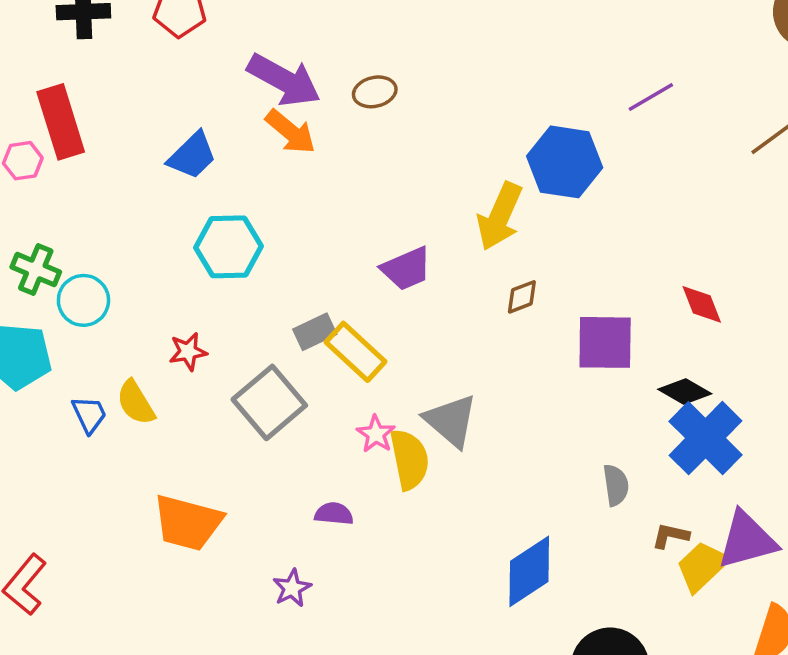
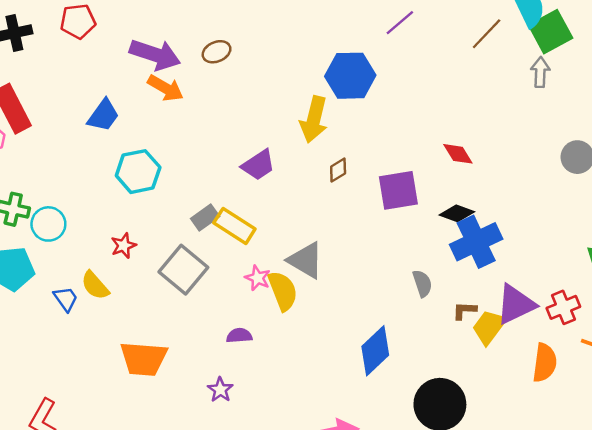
blue cross: (706, 438) -> (476, 242), turned 30

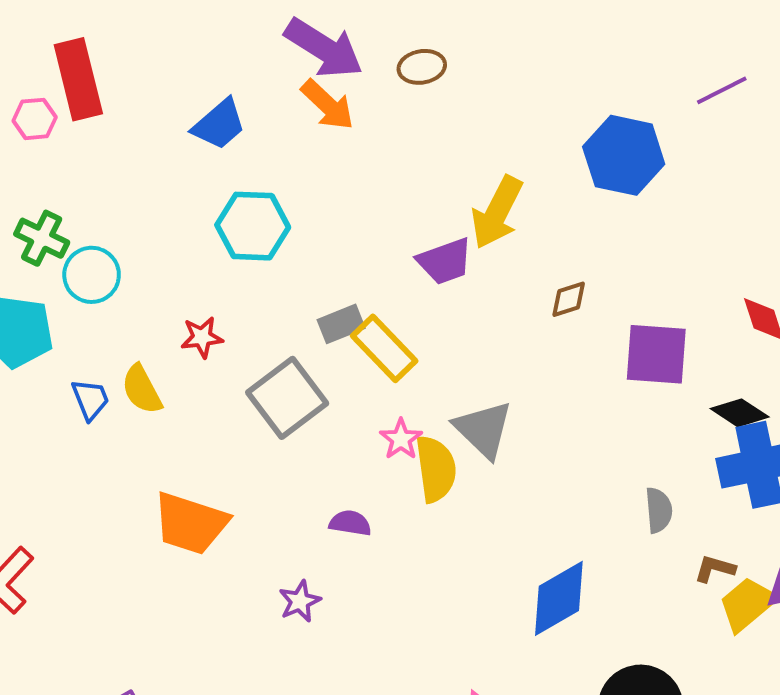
yellow arrow: (314, 119) -> (497, 212), moved

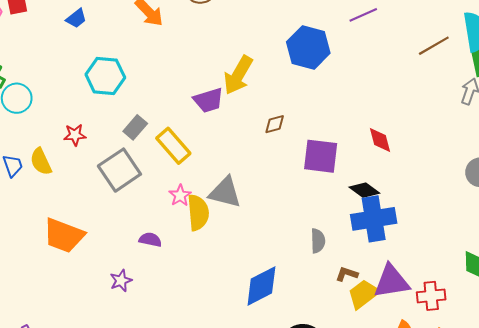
blue trapezoid: (219, 124) -> (76, 18), moved, size x0.7
gray rectangle: (341, 324) -> (135, 127), moved, turned -30
gray triangle: (483, 429) -> (225, 192), turned -33

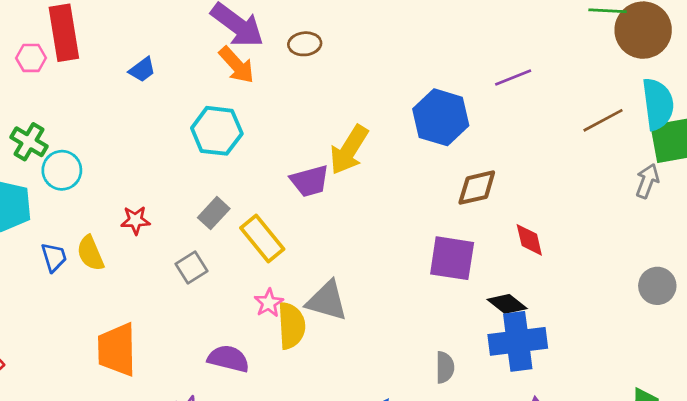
cyan hexagon: (105, 76) -> (217, 131), moved
brown diamond: (275, 124) -> (477, 188), moved, size x1.5
gray square: (119, 170) -> (192, 267), size x0.6
orange trapezoid: (64, 235) -> (117, 350), turned 66
purple semicircle: (150, 240) -> (228, 359), size x1.4

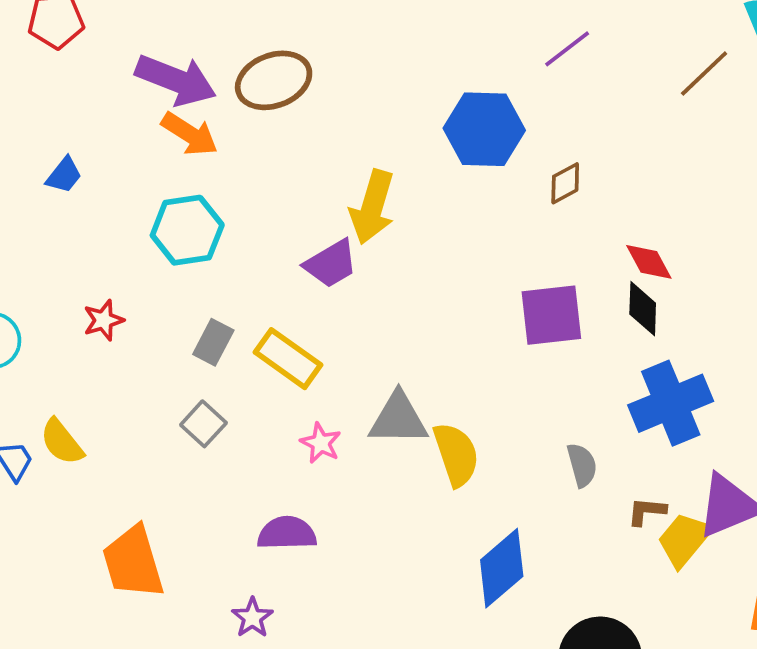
brown ellipse: (305, 44) -> (274, 80), size x1.6
brown diamond: (477, 188) -> (565, 183), moved, size x0.7
red star: (135, 220) -> (103, 320), moved
black diamond: (507, 304) -> (643, 309), moved, turned 69
yellow semicircle: (291, 326) -> (456, 454), moved

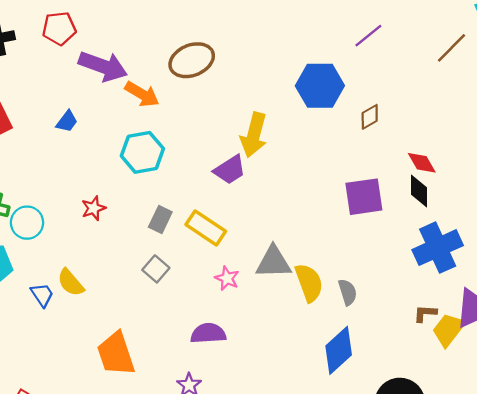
purple arrow: (176, 80) -> (103, 66), moved
gray semicircle: (582, 465) -> (348, 292), moved

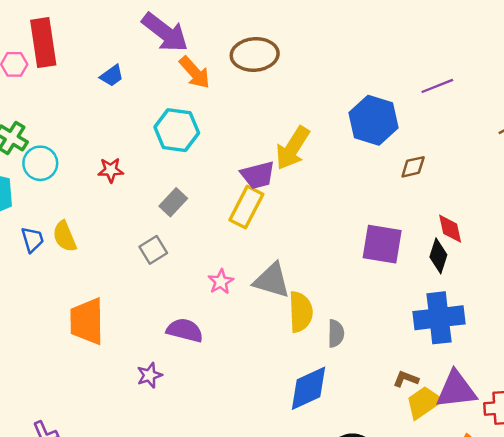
yellow rectangle: (206, 228) -> (246, 207), moved, turned 66

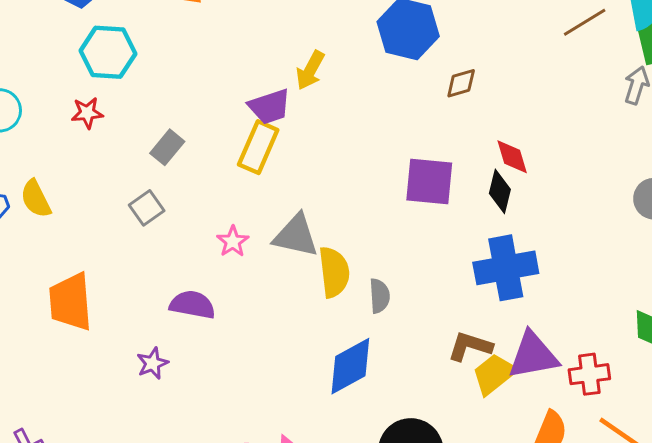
cyan hexagon: (177, 130) -> (108, 52), moved
yellow arrow: (293, 148) -> (310, 70), size x0.7
brown L-shape: (406, 379) -> (470, 346), size x1.4

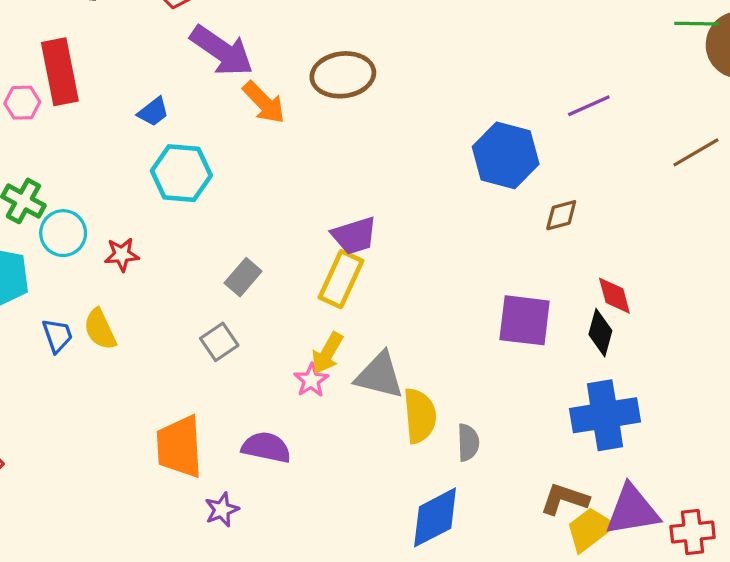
yellow arrow: (310, 70) -> (327, 353), moved
red star: (87, 113) -> (122, 255), moved
orange trapezoid: (71, 302) -> (179, 447), moved

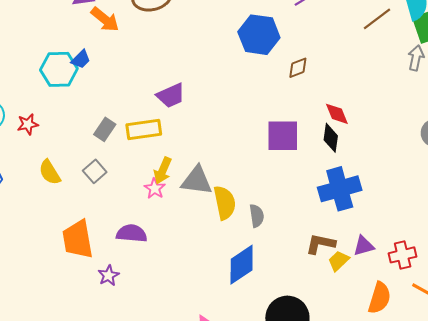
blue trapezoid: (153, 112) -> (81, 59), moved
yellow rectangle: (341, 279) -> (144, 129), moved, turned 64
yellow semicircle: (100, 329) -> (50, 172), moved
purple triangle: (632, 510) -> (364, 246), size x0.6
yellow trapezoid: (590, 529) -> (339, 261), size x0.7

